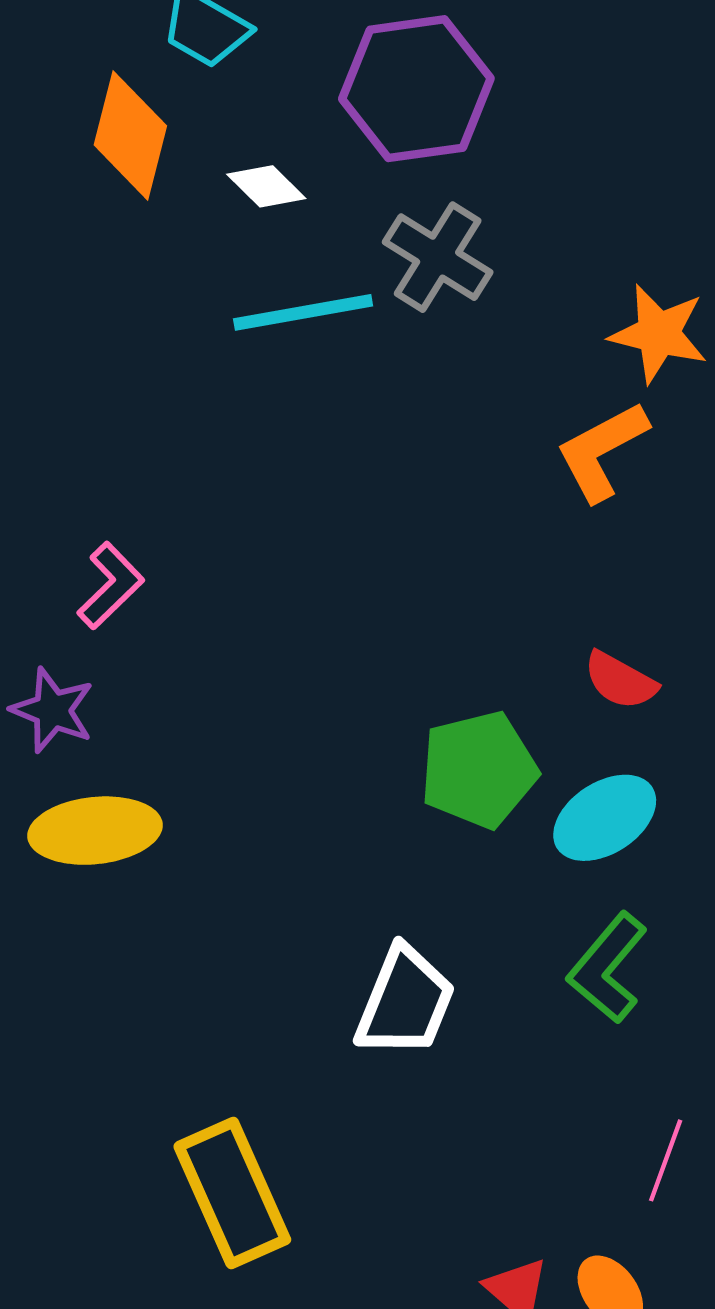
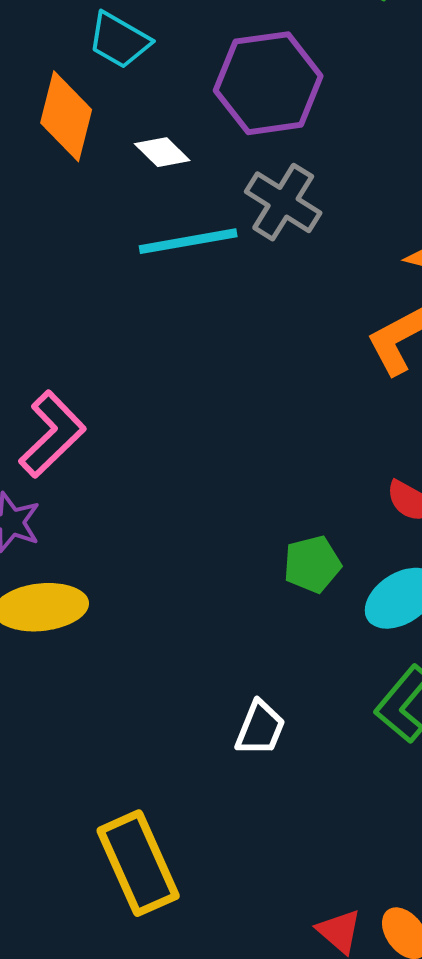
pink L-shape: (111, 586) -> (52, 434), size x1.4
green pentagon: (479, 770) -> (312, 564), size x0.7
white trapezoid: (405, 1002) -> (260, 728), size x0.7

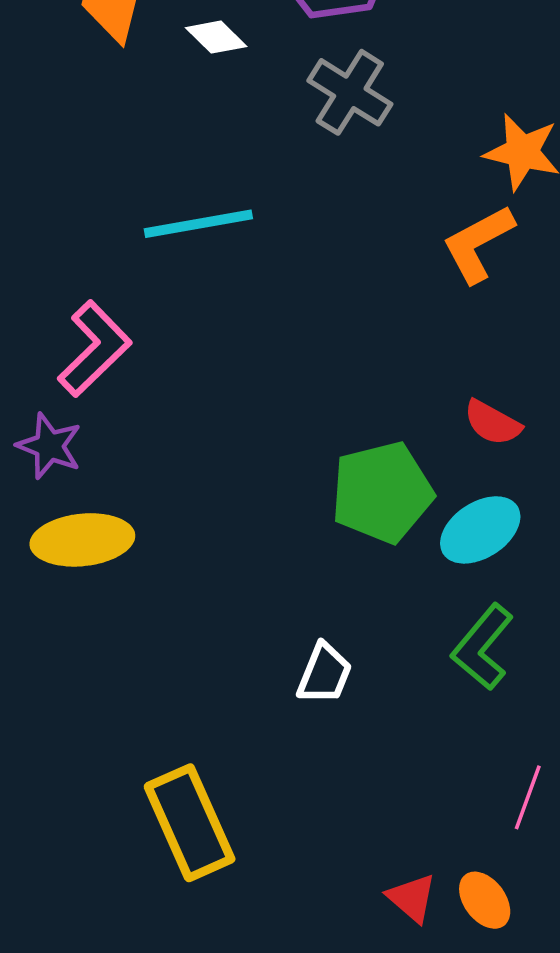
cyan line: (188, 241) -> (198, 224), moved
green pentagon: (312, 564) -> (382, 492), size x1.6

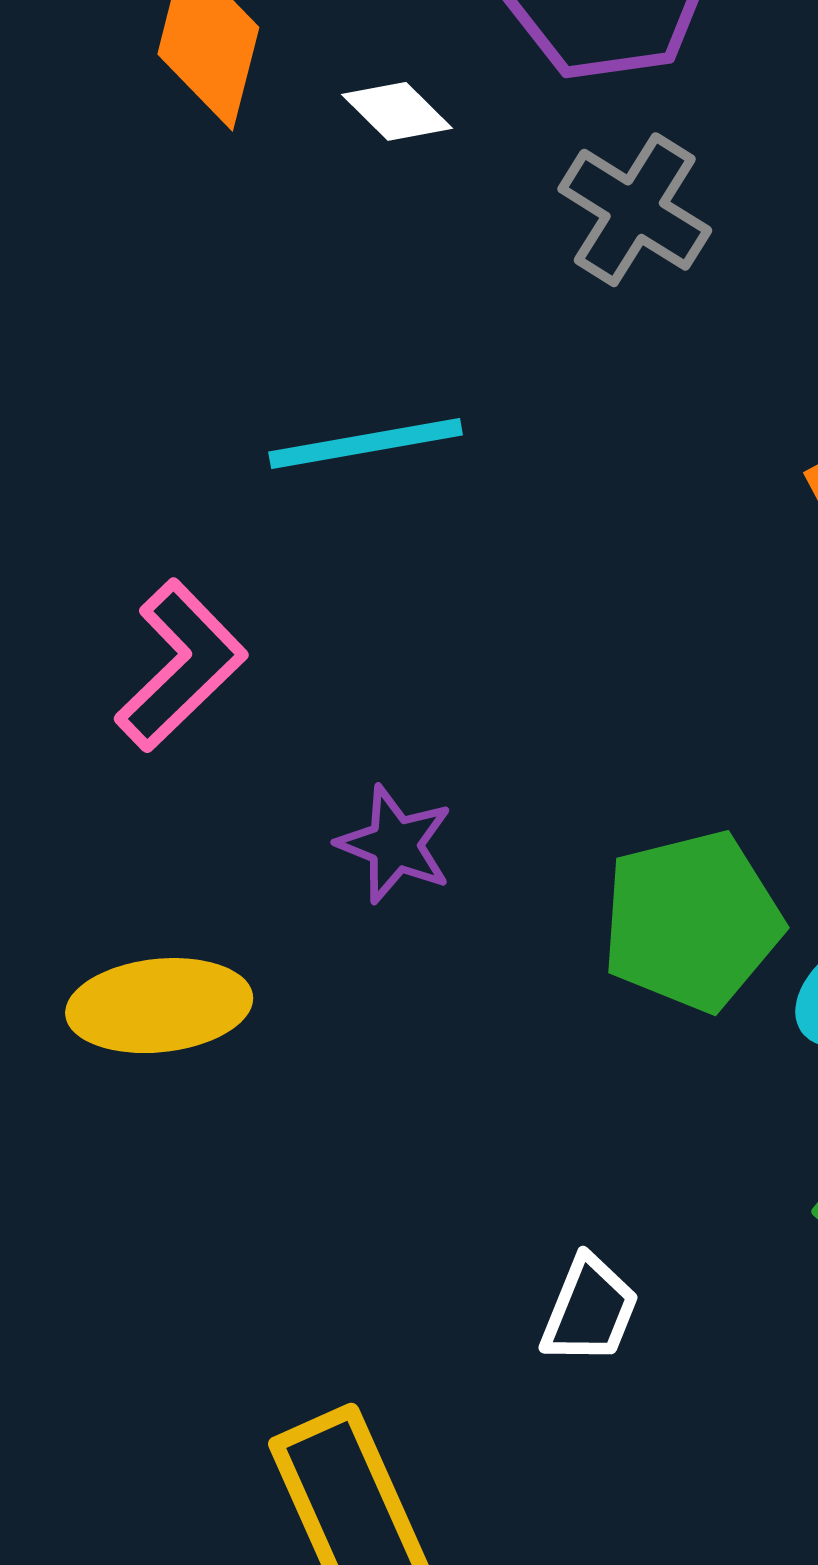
purple star: (49, 446) -> (395, 844), moved
white trapezoid: (324, 674) -> (590, 1310), moved

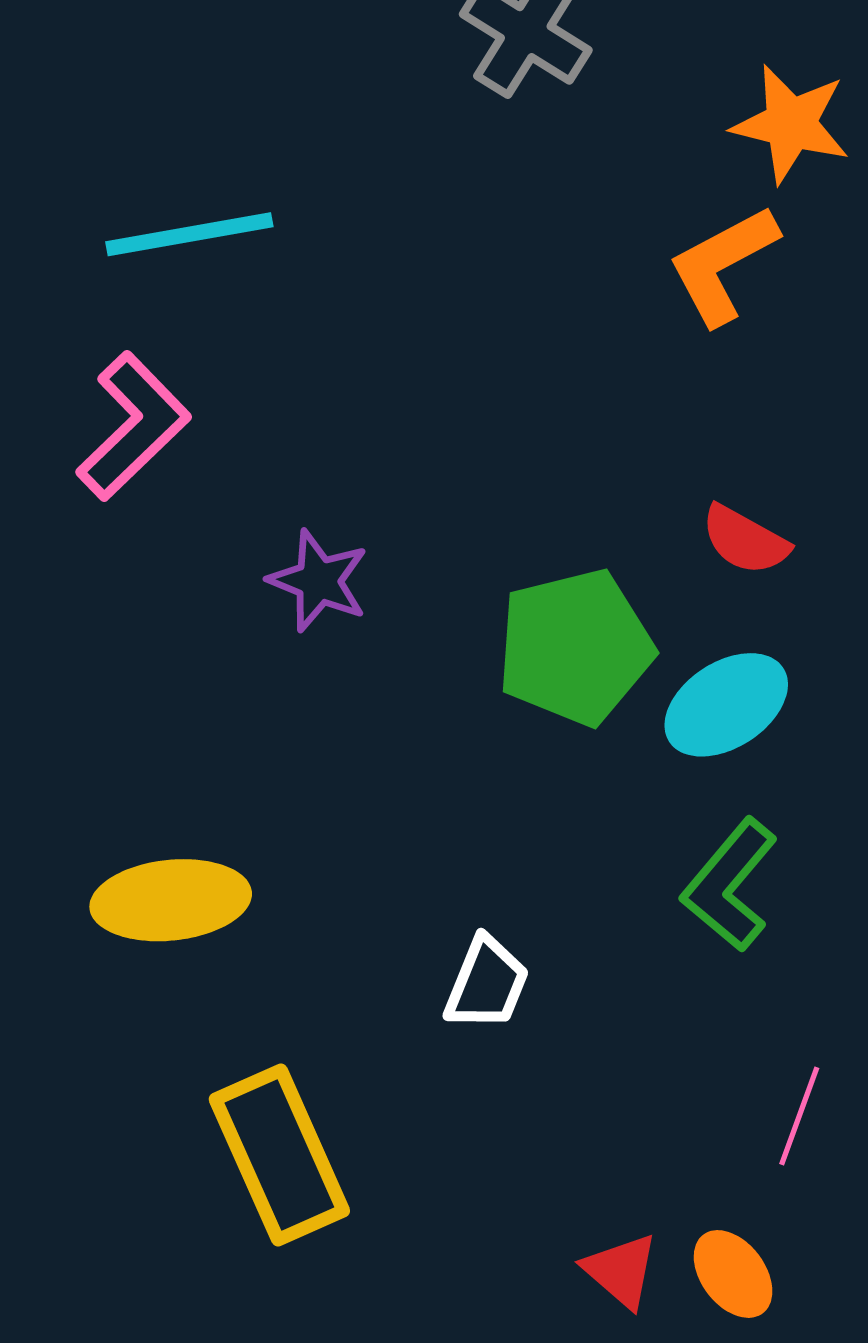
cyan line: (366, 444) -> (189, 234), moved
yellow ellipse: (159, 1006) -> (171, 900), moved

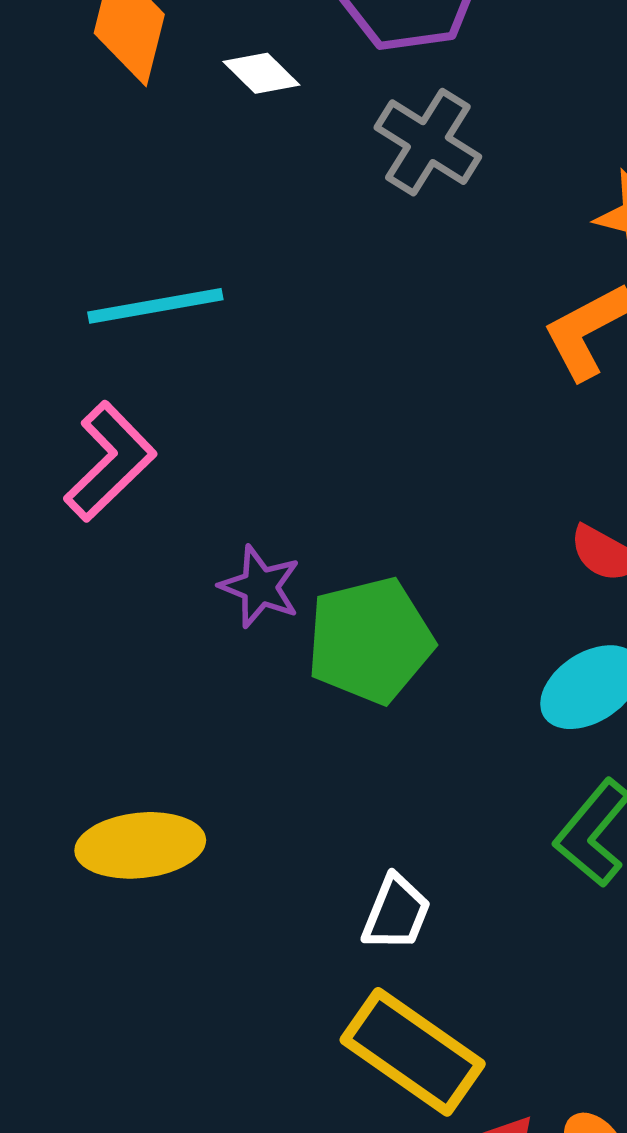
green pentagon: (575, 647) -> (370, 640), moved
yellow rectangle: (279, 1155) -> (413, 1052), moved, turned -31

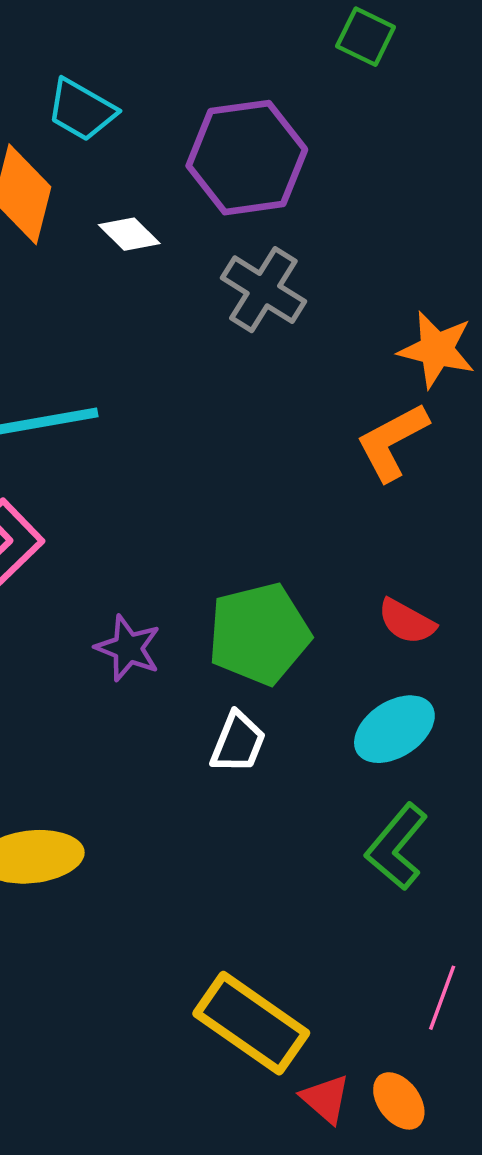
green pentagon: (370, 640) -> (259, 634), moved
white trapezoid: (396, 913) -> (238, 742), moved

